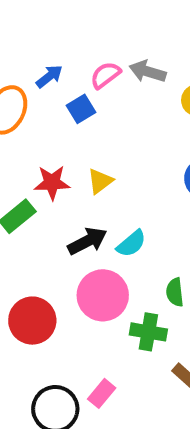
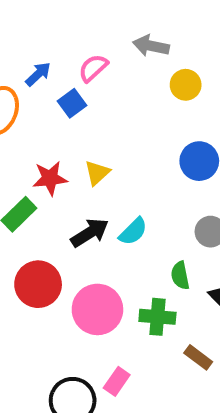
gray arrow: (148, 72) -> (151, 46), moved
pink circle: (103, 295) -> (97, 309), moved
red circle: (32, 321) -> (38, 284), moved

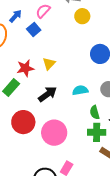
yellow circle: (186, 85) -> (82, 16), moved
cyan semicircle: (133, 231) -> (80, 90), moved, turned -140
green cross: (157, 317) -> (97, 132), moved

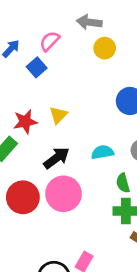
pink circle: (54, 133) -> (64, 194), moved

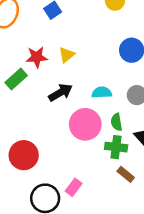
pink circle: (64, 194) -> (85, 124), moved
red circle: (23, 197) -> (24, 155), moved

